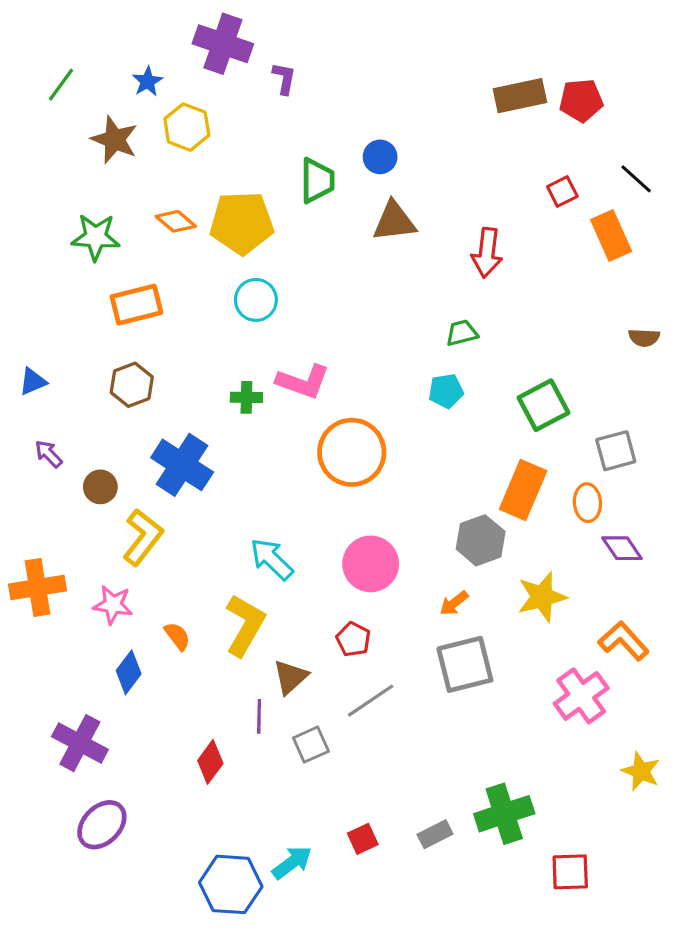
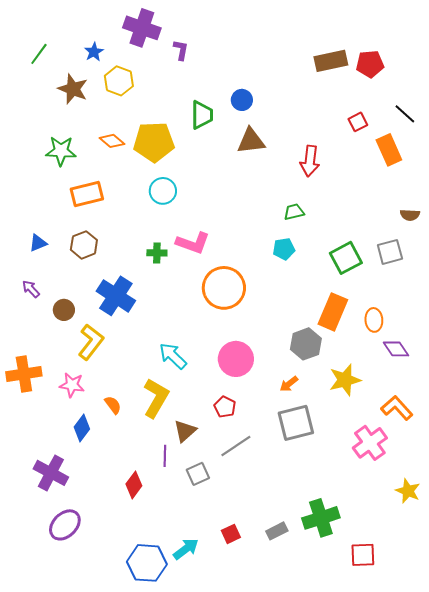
blue triangle: (33, 382) -> (38, 243), moved
gray square: (616, 451) -> (390, 252), moved

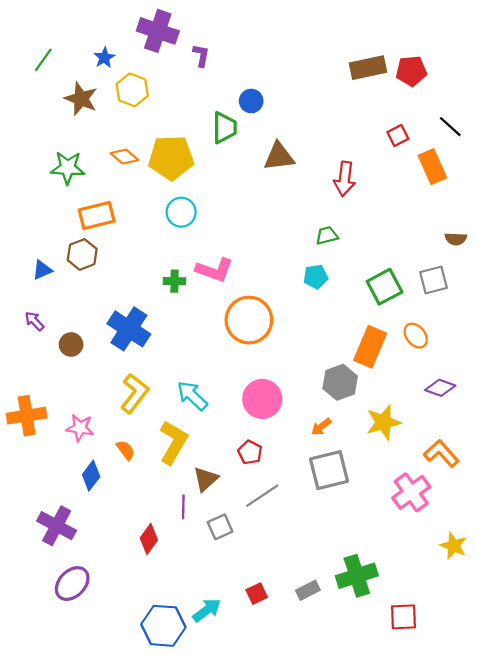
blue circle: (242, 100) -> (251, 101), moved
brown hexagon: (84, 245) -> (82, 254), moved
orange ellipse: (374, 320) -> (416, 336), moved, turned -35
yellow L-shape: (91, 342) -> (134, 393), moved
purple diamond: (396, 349) -> (440, 388), turned -36

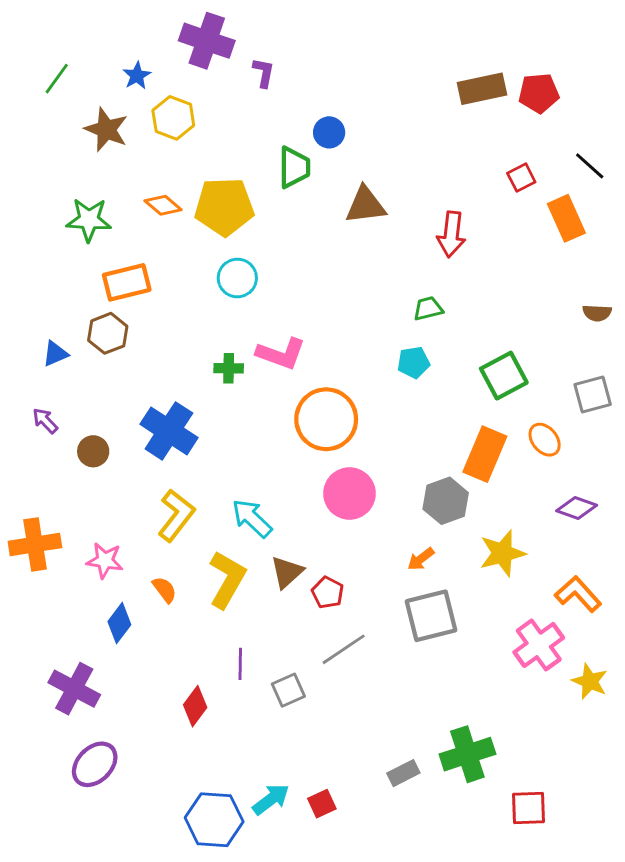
gray square: (433, 280) -> (593, 394), moved
pink circle: (262, 399) -> (349, 494), moved
brown triangle: (206, 479) -> (287, 572), moved
yellow star: (454, 546) -> (590, 681), moved
red square: (257, 594) -> (322, 804), moved

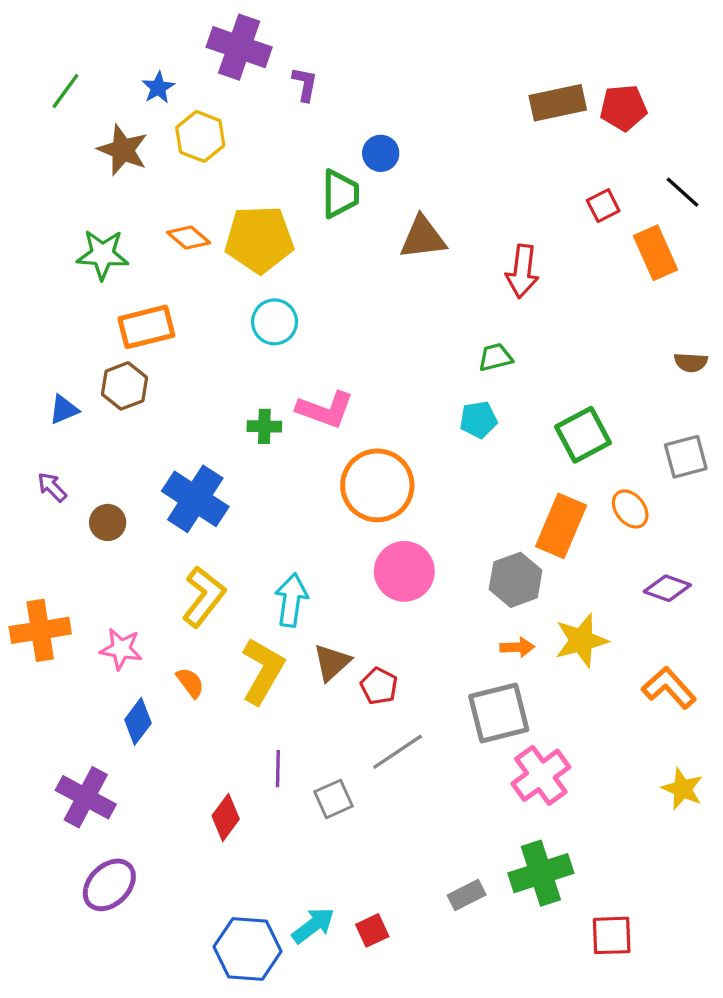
cyan arrow: (252, 518) -> (291, 600), turned 54
orange arrow: (421, 559) -> (517, 647), moved, turned -144
pink cross: (539, 645) -> (541, 775), moved

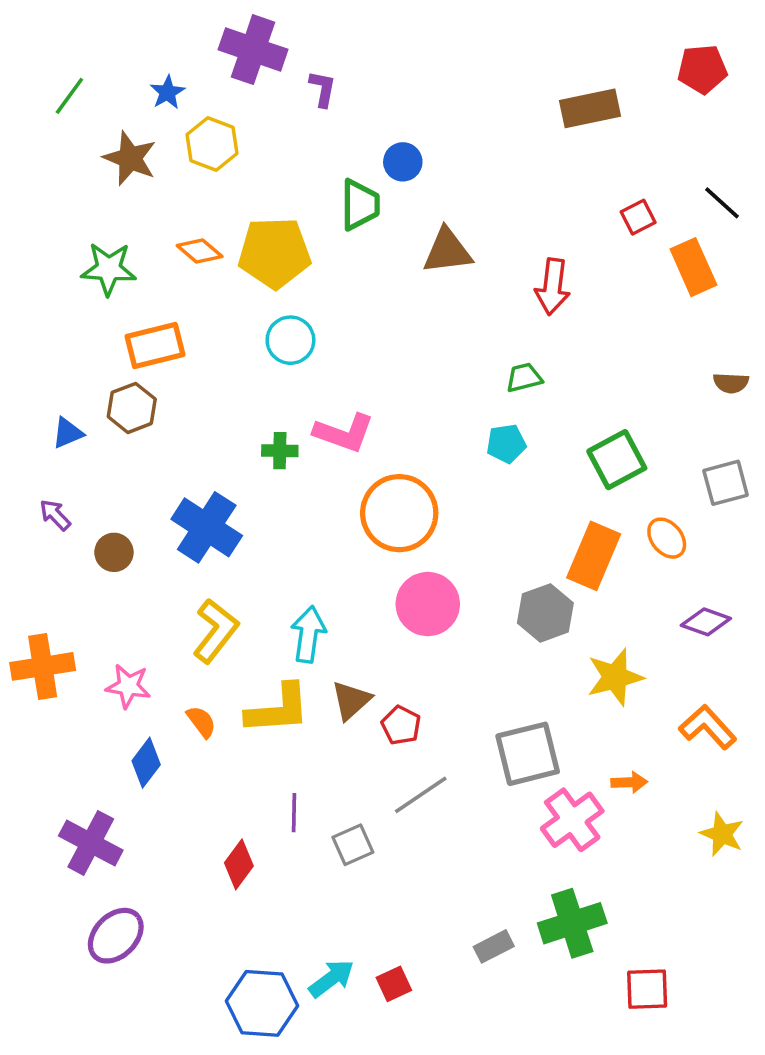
red pentagon: (623, 108) -> (702, 69), moved
orange arrow: (517, 647) -> (629, 782), moved
yellow L-shape: (263, 671) -> (278, 709), turned 56

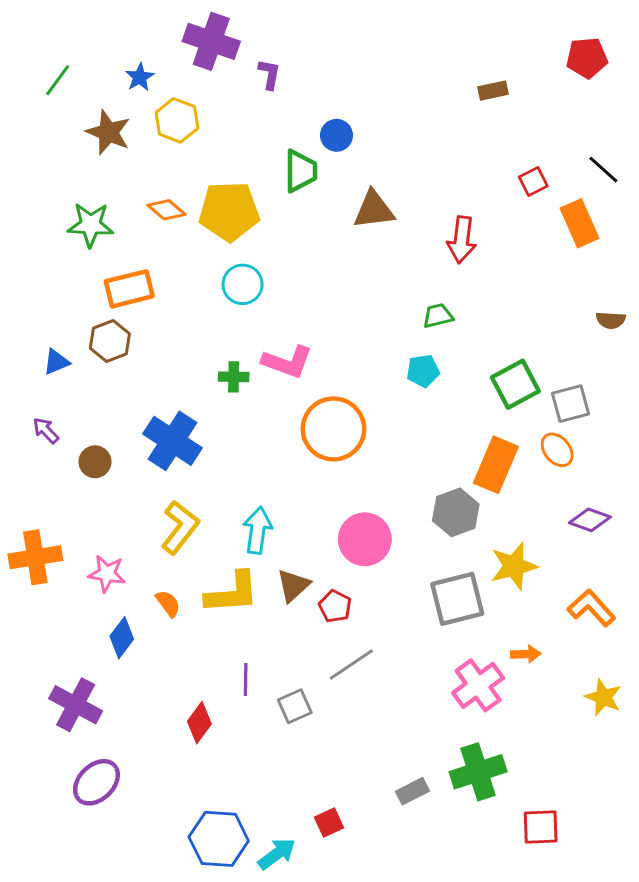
brown rectangle: (590, 108) -> (493, 91), size x0.6
gray square: (726, 483) -> (571, 404), moved
pink circle: (428, 604) -> (365, 539), moved
gray square: (528, 754) -> (457, 599), moved
cyan arrow: (331, 978) -> (277, 854), moved

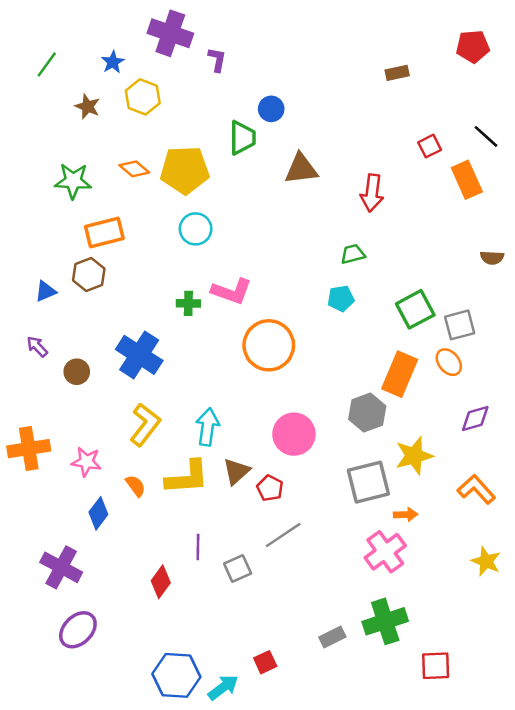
brown star: (108, 132) -> (88, 106), size x0.7
purple diamond: (590, 520) -> (475, 419), turned -36
orange arrow: (526, 654) -> (406, 515), moved

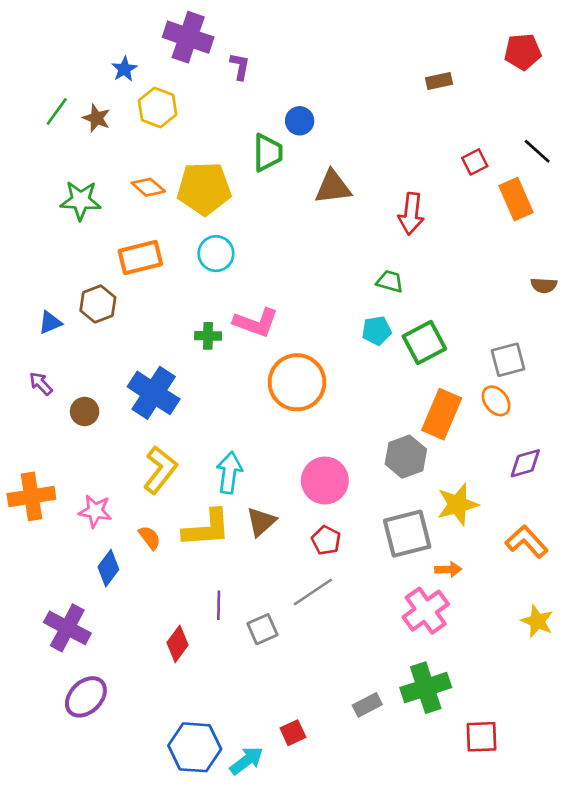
green line: (47, 64) -> (57, 111), moved
orange rectangle: (104, 232) -> (140, 258), moved
green trapezoid: (353, 254) -> (390, 281), turned 30
green square: (415, 309) -> (424, 342), moved
red pentagon: (270, 488) -> (326, 540), moved

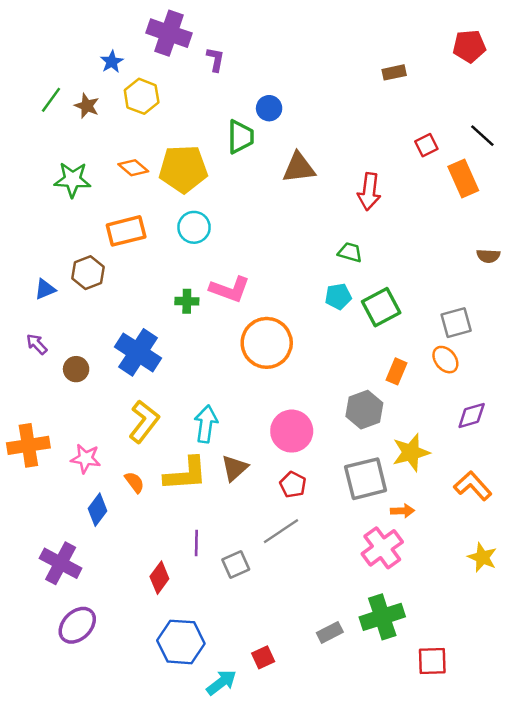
orange rectangle: (442, 414) -> (397, 371), size x0.6
blue hexagon: (195, 747) -> (181, 642), moved

